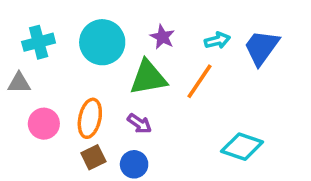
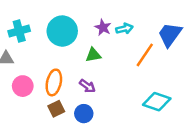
cyan arrow: (217, 40) -> (124, 29), moved
green triangle: (148, 78) -> (93, 55), size x0.6
orange line: (200, 81) -> (145, 55), moved

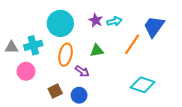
cyan cross: (19, 31) -> (33, 45), moved
green triangle: (93, 55) -> (97, 50), moved
orange ellipse: (54, 82) -> (66, 55), moved

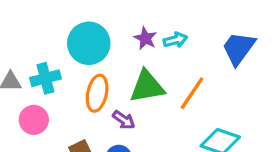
orange line: (132, 44) -> (192, 93), moved
green triangle: (97, 50) -> (147, 87), size x1.6

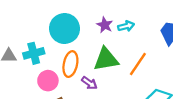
pink circle: (34, 120) -> (48, 81), moved

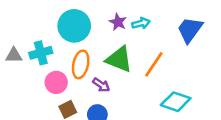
green triangle: (106, 59) -> (119, 59), turned 32

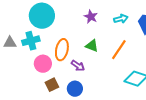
cyan arrow: (141, 23) -> (121, 19), moved
cyan circle: (74, 26) -> (42, 16), moved
green triangle: (119, 59) -> (92, 46), size x0.6

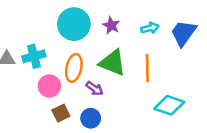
cyan circle: (42, 16) -> (74, 24), moved
green triangle: (92, 46) -> (113, 63), size x1.6
orange line: (119, 50) -> (147, 68), turned -35

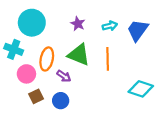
cyan circle: (74, 24) -> (32, 23), moved
cyan cross: (34, 56) -> (14, 49), turned 36
cyan diamond: (169, 105) -> (141, 89), moved

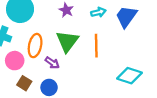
green triangle: (79, 55) -> (67, 41), turned 45
brown square: (36, 96) -> (24, 83), turned -32

